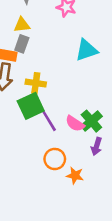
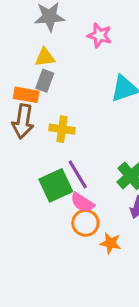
green square: (31, 106) -> (56, 185), moved
pink semicircle: (75, 124) -> (82, 203), moved

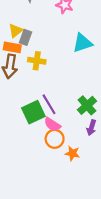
yellow triangle: (45, 57) -> (16, 31), moved, turned -32
yellow cross: (62, 129) -> (37, 61), moved

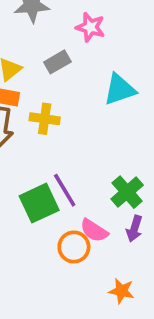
gray rectangle: (26, 37) -> (57, 62), moved, turned 40
pink semicircle: (52, 124) -> (94, 230), moved
orange star: (72, 153) -> (122, 291), moved

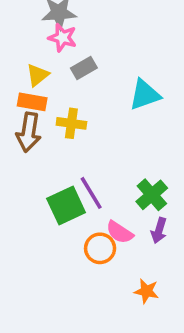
pink star: (90, 27) -> (63, 38), moved

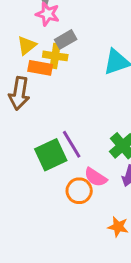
orange rectangle: (32, 102) -> (40, 68), moved
yellow cross: (71, 123) -> (55, 56), moved

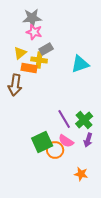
purple line: (72, 144) -> (64, 119), moved
green square: (51, 155) -> (42, 142), moved

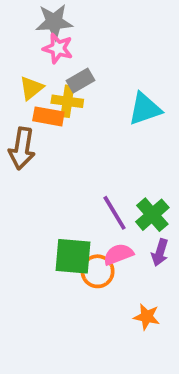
pink semicircle: (66, 141) -> (118, 254), turned 126
green square: (42, 142) -> (73, 256), turned 30

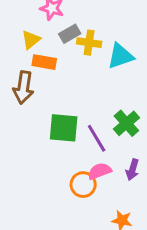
yellow cross: (67, 101) -> (89, 43), moved
green cross: (152, 215) -> (126, 123), moved
green square: (73, 256) -> (64, 128), moved

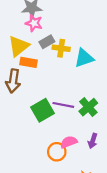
yellow triangle: (31, 40) -> (19, 46), size x1.5
green square: (64, 128) -> (43, 110), turned -35
purple line: (97, 138) -> (63, 105), moved, turned -48

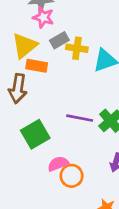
green square: (43, 110) -> (35, 134), moved
pink semicircle: (69, 142) -> (58, 164), moved

